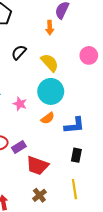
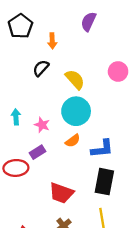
orange arrow: (50, 28) -> (52, 41), moved
purple rectangle: (19, 147) -> (37, 152), moved
black rectangle: (76, 155) -> (104, 182), size x1.6

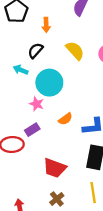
yellow semicircle: (75, 79) -> (75, 51), moved
cyan circle: (76, 111) -> (49, 83), moved
cyan arrow: (16, 117) -> (21, 70), moved, turned -64

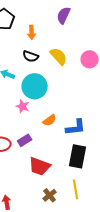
black semicircle: (35, 51) -> (31, 56), moved, turned -112
purple rectangle: (32, 130) -> (25, 140), moved
brown cross: (57, 199) -> (50, 195), moved

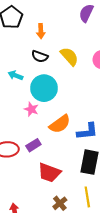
purple semicircle: (64, 15) -> (86, 13), moved
orange semicircle: (50, 120) -> (60, 124), size x1.5

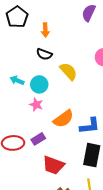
yellow semicircle: (69, 56) -> (69, 71), moved
cyan arrow: (15, 75) -> (17, 80), moved
cyan circle: (44, 88) -> (39, 84), moved, size x0.7

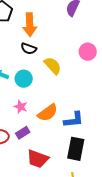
orange arrow: (45, 30) -> (30, 25), size x1.6
pink star: (36, 105) -> (21, 107), moved

